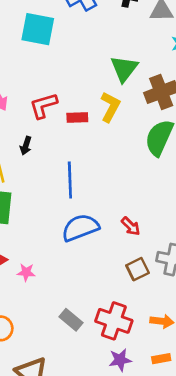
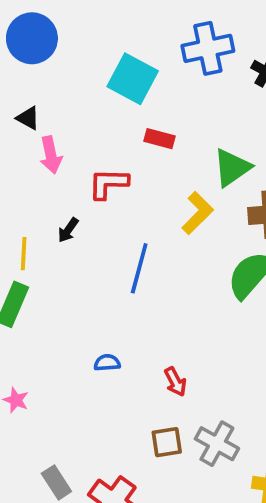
red rectangle: (77, 117) -> (160, 139), moved
blue line: (70, 180) -> (139, 268), moved
blue semicircle: (80, 228) -> (107, 363), size x0.5

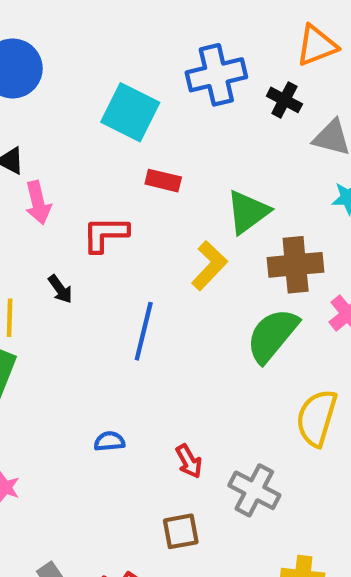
black arrow: (68, 230) -> (60, 289), turned -70
gray cross: (217, 444) -> (254, 490), moved

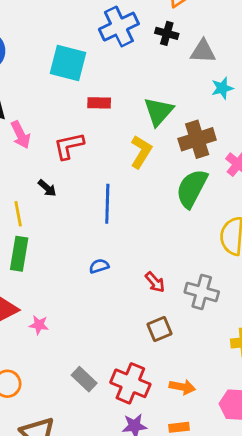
blue semicircle: (109, 441) -> (99, 266), moved

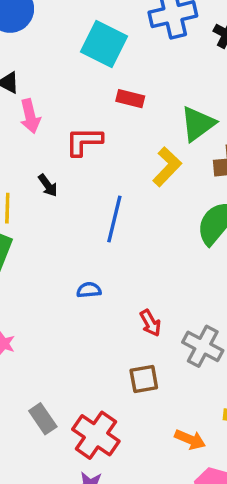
orange arrow: (182, 387) -> (190, 439), moved

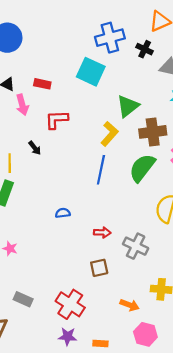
cyan square: (104, 44) -> (91, 72), moved
red rectangle: (130, 99) -> (42, 84), moved
blue line: (114, 219) -> (101, 170), moved
red arrow: (150, 323) -> (102, 232), turned -56
gray rectangle: (43, 419) -> (23, 299), moved, turned -30

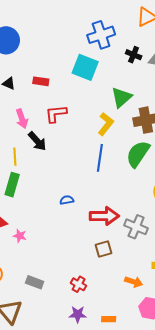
black cross: (145, 49) -> (134, 55), moved
pink arrow: (22, 105) -> (22, 119), moved
black arrow: (35, 148) -> (37, 141), size x1.5
red arrow: (102, 232) -> (104, 216), size x1.8
red cross: (70, 304) -> (79, 284), size x0.6

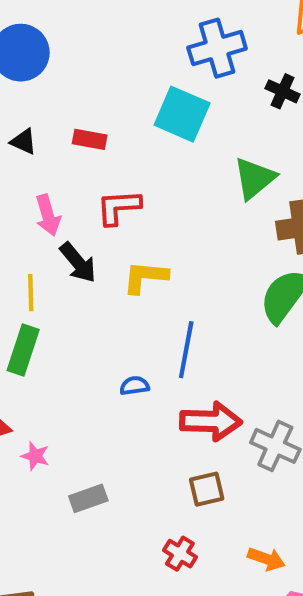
yellow L-shape: (106, 124) -> (145, 277), moved, turned -125
blue line: (100, 158) -> (186, 350), moved
gray rectangle: (35, 282) -> (88, 498), moved, turned -42
red cross: (79, 284) -> (180, 554), moved

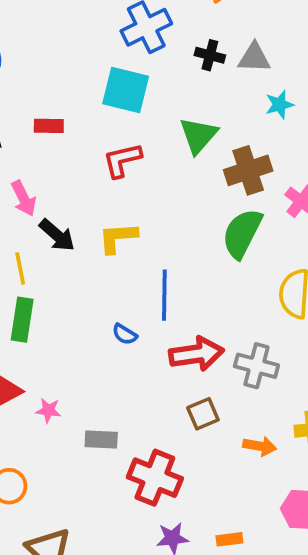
red L-shape: (119, 207) -> (122, 160), moved
blue semicircle: (134, 386) -> (125, 334), turned -130
gray rectangle: (88, 498) -> (101, 439), turned 32
red cross: (180, 554) -> (155, 478), moved, size x1.8
orange arrow: (266, 559) -> (260, 446), moved

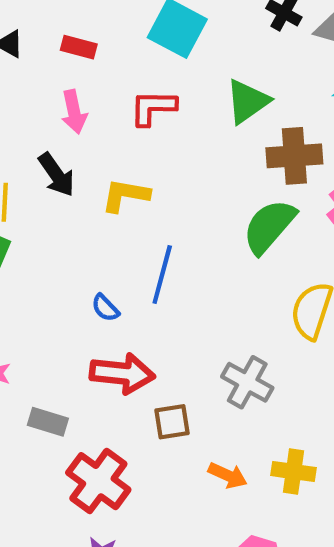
pink arrow: (24, 198) -> (74, 112), moved
red arrow: (196, 354) -> (122, 373), moved

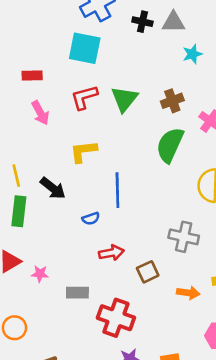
green triangle: (248, 101) -> (124, 99), moved
brown cross: (294, 156) -> (172, 101), size x0.7
black arrow: (56, 175) -> (53, 188), moved
blue semicircle: (105, 308) -> (91, 219), turned -48
red arrow: (122, 373) -> (111, 253), size x0.7

